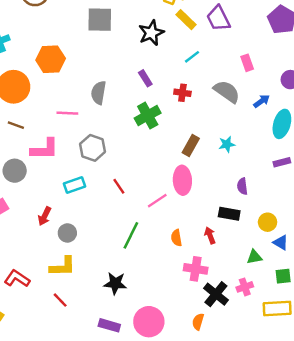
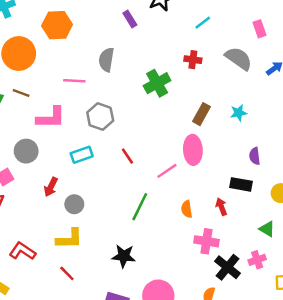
purple rectangle: (145, 78) -> (130, 19), moved
gray circle: (15, 171) -> (26, 151), moved
green triangle: (254, 257) -> (267, 229), turned 42

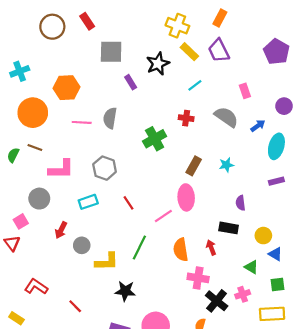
pink line: (74, 81) -> (82, 122), moved
orange semicircle: (187, 209) -> (181, 250), size x1.5
yellow L-shape: (69, 239) -> (107, 262), moved

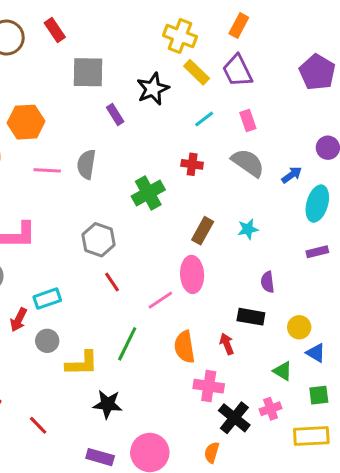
pink rectangle: (245, 91) -> (248, 121), moved
gray hexagon: (105, 168) -> (99, 240), moved
cyan rectangle: (88, 202) -> (47, 299), moved

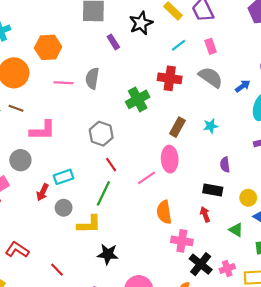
red cross: (192, 164) -> (170, 78), size x1.5
green line: (127, 344) -> (103, 193), moved
red arrow: (227, 344) -> (205, 214), moved
pink cross: (271, 409) -> (227, 269), moved

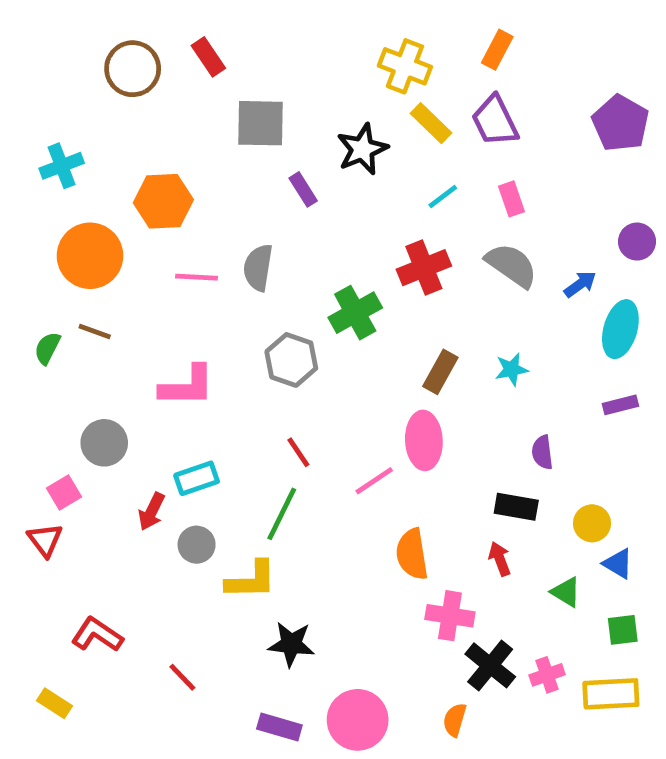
red cross: (170, 78) -> (424, 268), turned -30
pink L-shape: (43, 130) -> (187, 386), moved
gray hexagon: (101, 134) -> (291, 360), moved

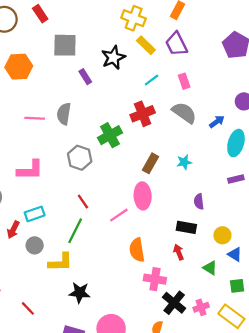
orange hexagon: (163, 201) -> (19, 67), moved
yellow rectangle: (611, 694) -> (231, 316), turned 40

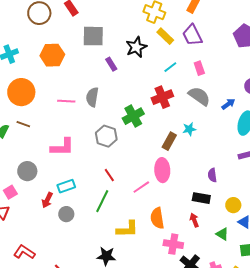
cyan star: (184, 162) -> (189, 129), moved
yellow L-shape: (60, 262) -> (127, 229), moved

